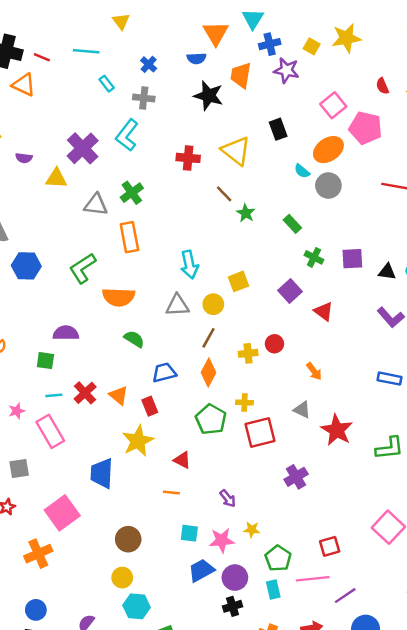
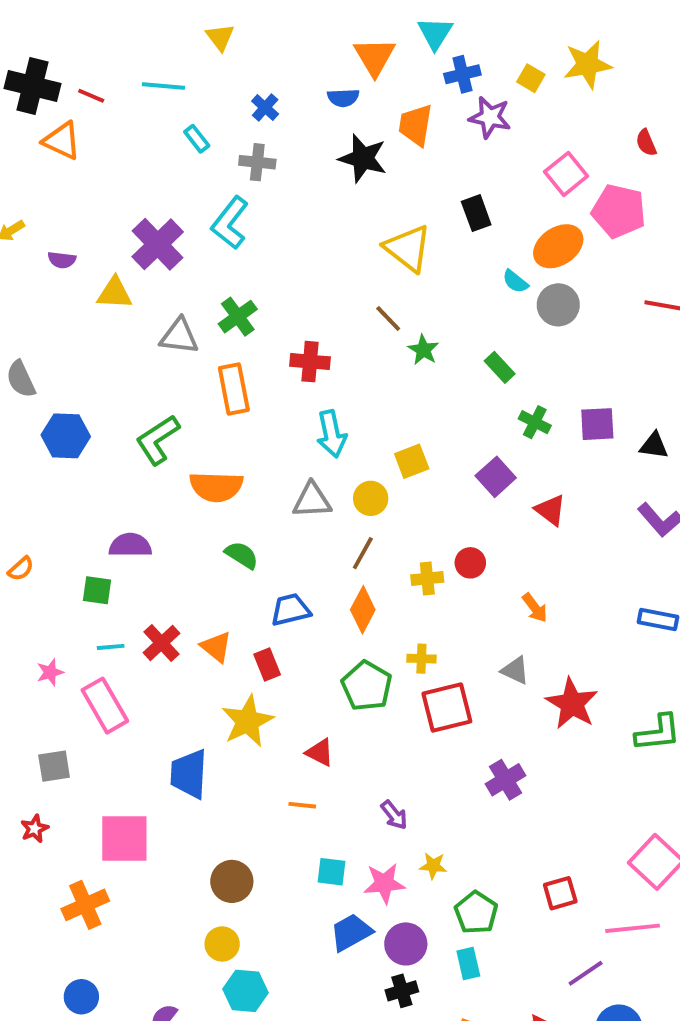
red cross: (188, 158) -> (310, 362), moved
pink square: (62, 513) -> (124, 838), turned 36
pink line: (313, 579) -> (633, 928), moved

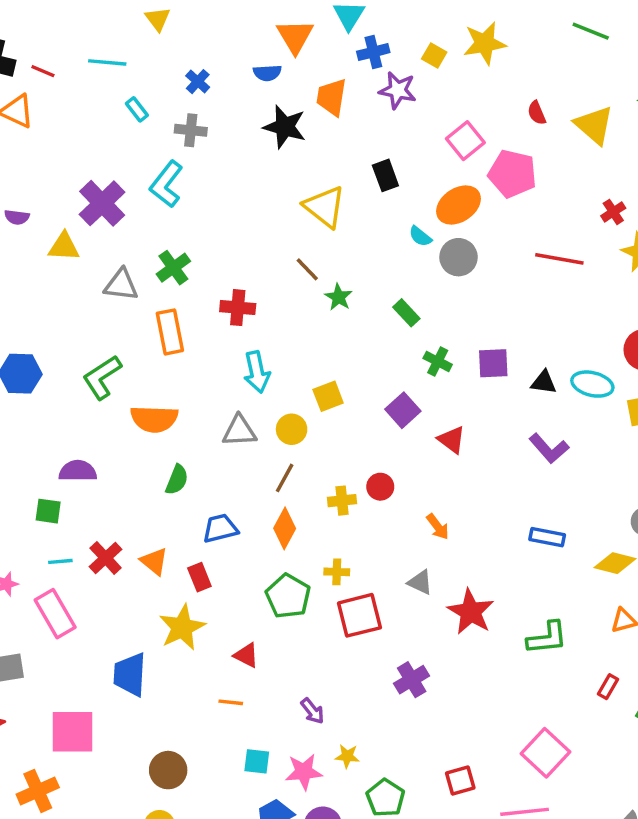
green semicircle: (242, 555) -> (177, 480), turned 80

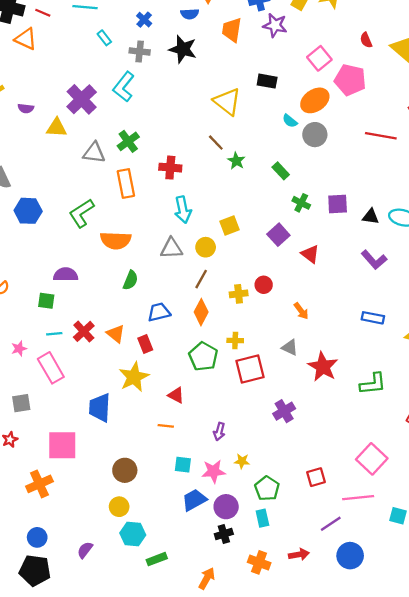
black star: (285, 127) -> (183, 49), moved
black rectangle: (385, 175) -> (267, 81), turned -60
purple arrow: (312, 711) -> (219, 432), turned 54

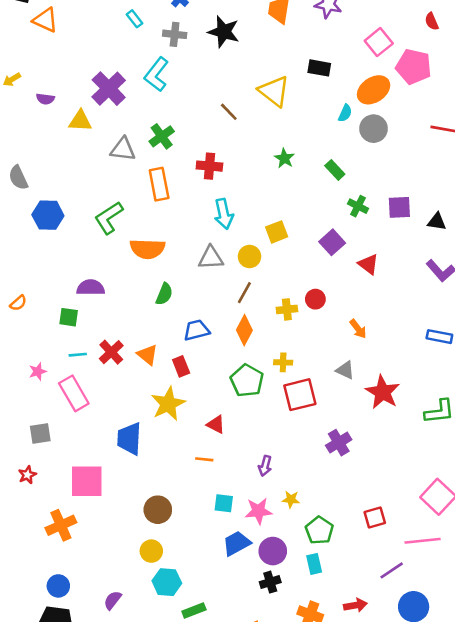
cyan semicircle: (290, 121) -> (345, 113), turned -105
brown line: (216, 143) -> (229, 112), moved

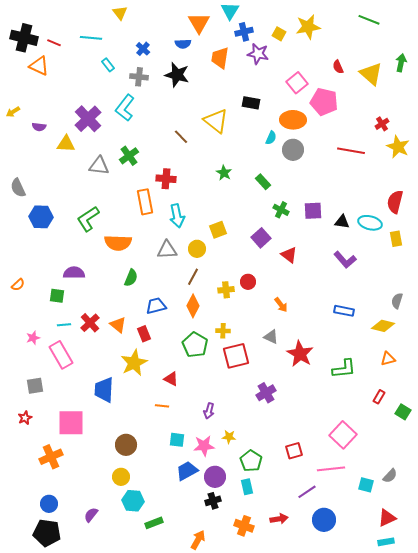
orange ellipse: (374, 90) -> (293, 120), turned 35
orange rectangle: (159, 184) -> (145, 202), moved

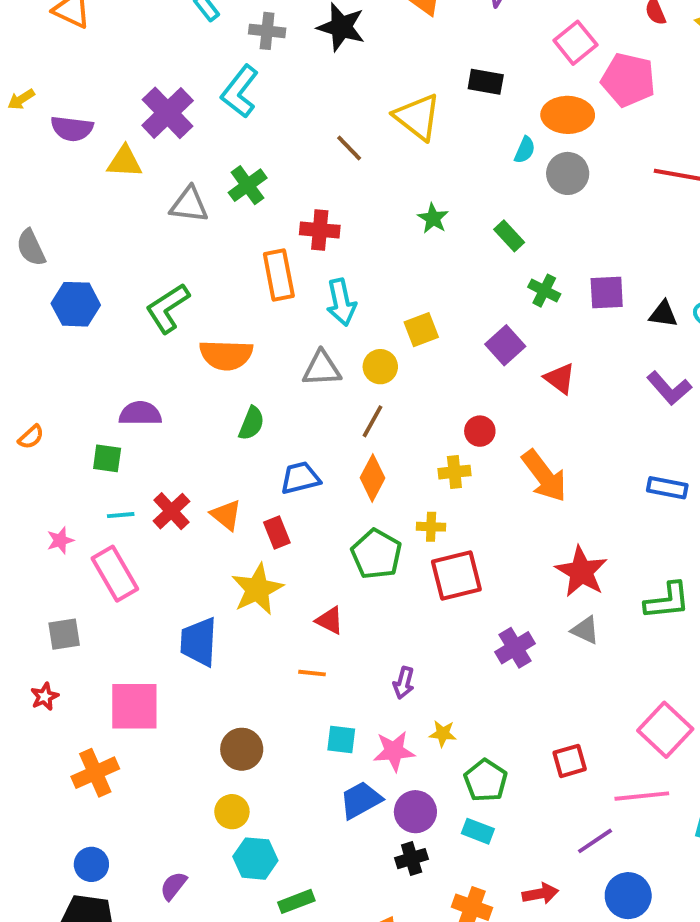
purple semicircle: (39, 127) -> (72, 129), size x1.5
yellow cross: (226, 290) -> (454, 472), moved
orange arrow: (281, 305) -> (544, 476), size x1.8
gray triangle: (271, 337) -> (585, 630), moved
cyan rectangle: (247, 487) -> (478, 831), turned -56

